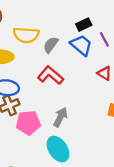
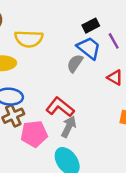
gray semicircle: (51, 45) -> (75, 63), moved
red L-shape: (50, 75) -> (60, 107), moved

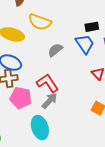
gray semicircle: (75, 63) -> (55, 50), moved

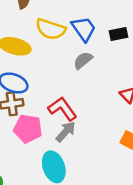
blue trapezoid: (85, 44) -> (84, 29), moved
gray semicircle: (55, 50) -> (83, 60), moved

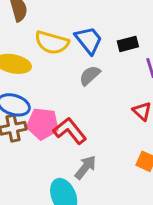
pink pentagon: (28, 129) -> (43, 124), moved
gray arrow: (66, 132) -> (85, 167), moved

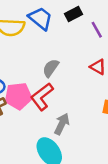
gray semicircle: (90, 75) -> (51, 68), moved
red L-shape: (70, 131) -> (42, 97), turned -76

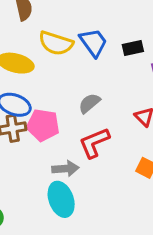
red L-shape: (42, 97) -> (94, 143), moved
gray arrow: (62, 124) -> (65, 169), moved, turned 45

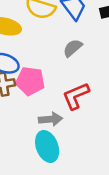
gray semicircle: (89, 103) -> (73, 48), moved

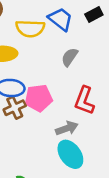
red L-shape: (76, 96) -> (84, 101), turned -32

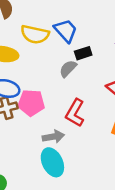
black rectangle: (94, 14) -> (83, 53), moved

